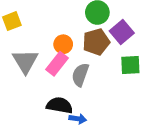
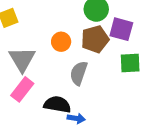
purple square: (122, 32) -> (121, 29), turned -35
pink rectangle: (57, 64) -> (22, 89), moved

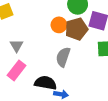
orange circle: (61, 42) -> (59, 25), moved
gray triangle: (22, 59) -> (17, 46), size x0.6

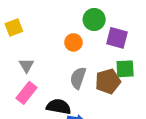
brown pentagon: (77, 29) -> (108, 81), moved

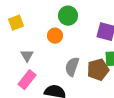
green circle: (94, 19) -> (68, 16), moved
orange circle: (73, 42) -> (55, 36), moved

